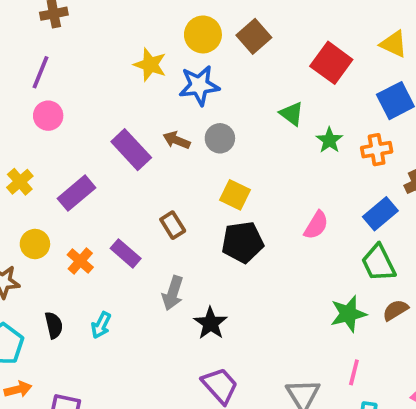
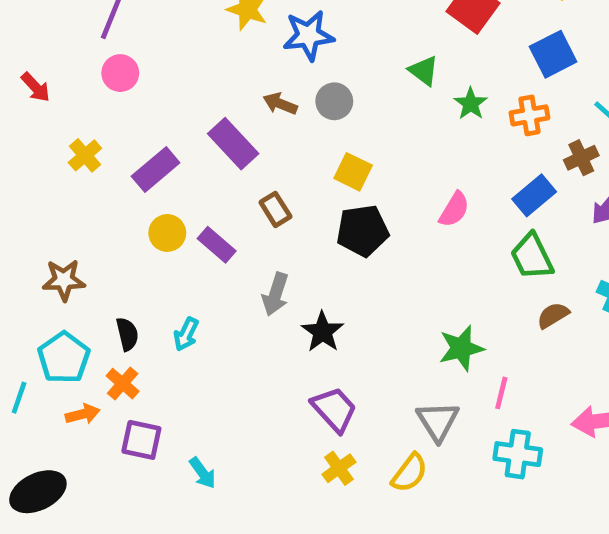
purple rectangle: (131, 150) -> (233, 144), moved
yellow circle: (35, 244) -> (167, 233), moved
orange cross: (80, 261) -> (123, 384), moved
green star: (348, 314) -> (461, 348), moved

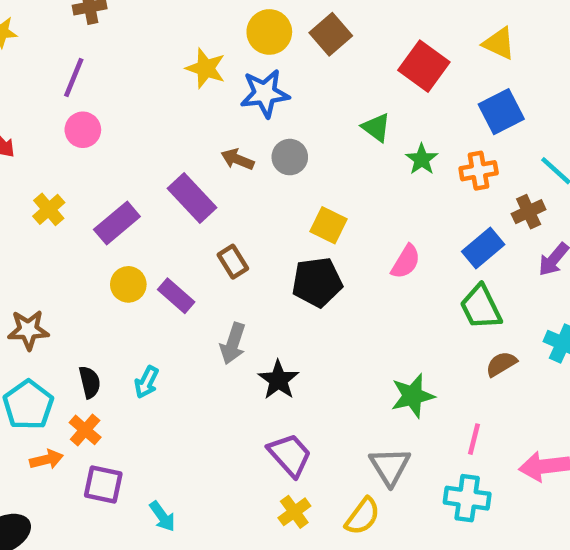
yellow square: (353, 172) -> (328, 225), moved
pink line: (501, 393) -> (474, 439), moved

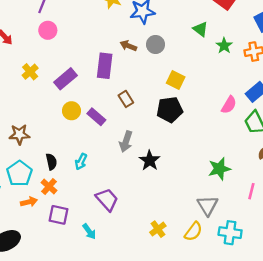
purple rectangle: (192, 198) -> (105, 66), turned 50
pink semicircle: (406, 262) -> (229, 105), moved
purple trapezoid: (290, 455) -> (107, 200), moved
cyan cross: (467, 498) -> (230, 233), moved

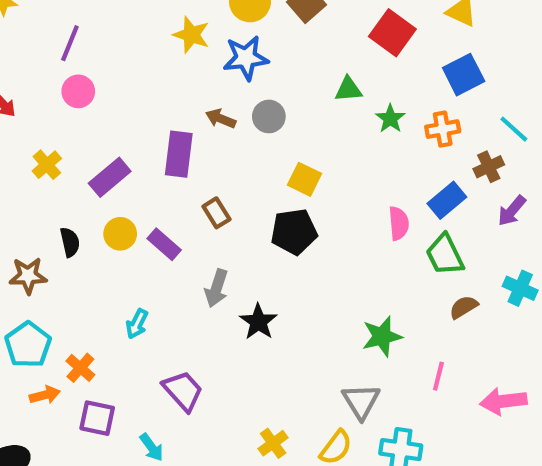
green triangle: (200, 29) -> (348, 89), turned -42
pink semicircle: (229, 105) -> (399, 223), turned -36
black semicircle: (51, 162) -> (70, 242), moved

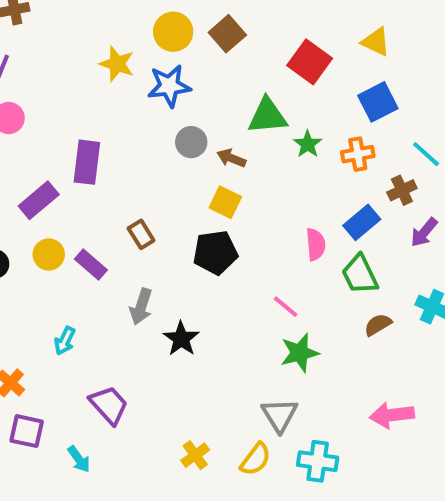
green triangle: (348, 89) -> (267, 116), size x1.5
brown arrow: (221, 119) -> (231, 158), moved
purple rectangle: (179, 154) -> (87, 162), moved
pink line: (438, 376) -> (286, 307), moved, turned -64
pink arrow: (503, 401) -> (392, 415), moved

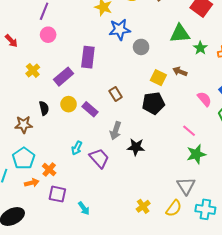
blue star: (169, 86) -> (120, 30), moved
brown arrow: (231, 158) -> (180, 71), moved
pink semicircle: (316, 244) -> (204, 99), turned -35
black star: (181, 339) -> (136, 147), turned -30
purple trapezoid: (109, 405) -> (99, 158), moved

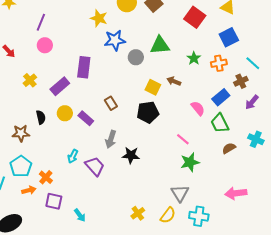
green triangle: (180, 34) -> (160, 45), moved

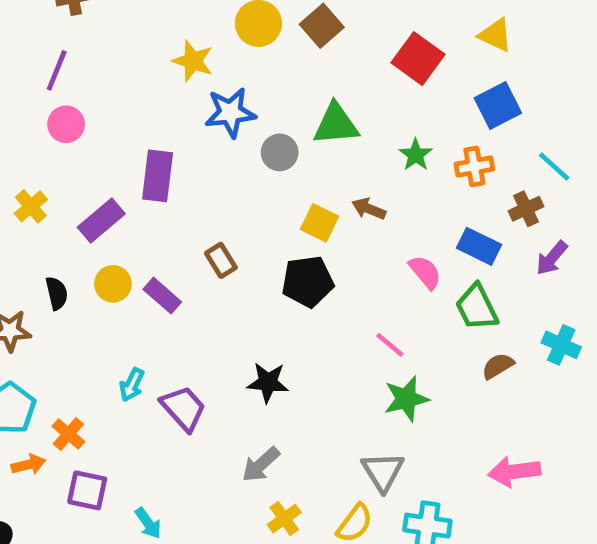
blue rectangle: (221, 97) -> (479, 246), turned 66
gray arrow: (111, 139) -> (261, 465), moved, turned 30

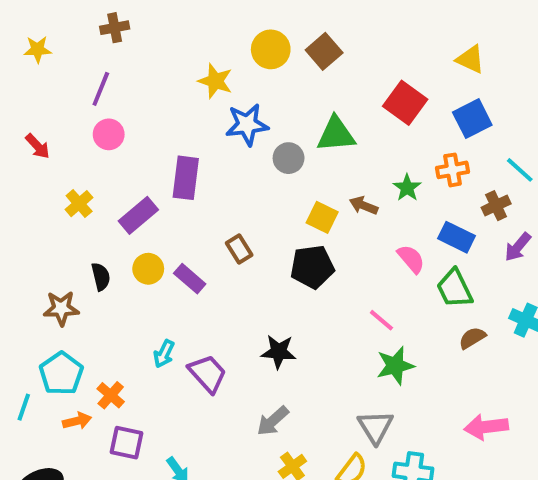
red square: (418, 59) -> (405, 103), moved
green star: (416, 155) -> (407, 188), moved

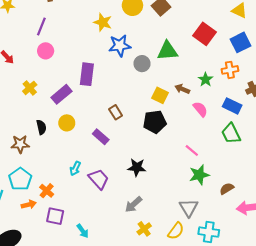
pink semicircle: (411, 259) -> (200, 109), moved
purple rectangle: (190, 279) -> (101, 137), moved
brown semicircle: (472, 338) -> (227, 189), moved

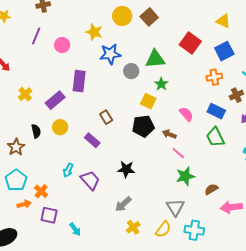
pink circle: (46, 51) -> (62, 45), moved
green star: (206, 79) -> (161, 84), moved
brown arrow: (182, 89) -> (169, 134), moved
brown star: (20, 144) -> (16, 147), turned -30

